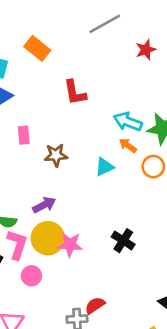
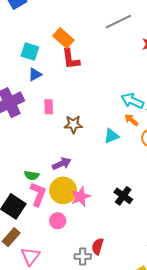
red L-shape: (75, 93) -> (71, 59), moved
pink star: (70, 245) -> (81, 197), turned -30
pink circle: (31, 276) -> (58, 221), moved
red semicircle: (95, 305) -> (98, 246), turned -42

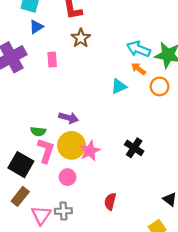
brown star: (73, 124) -> (81, 38), moved, turned -30
purple arrow: (62, 164) -> (69, 118), turned 42
gray cross: (83, 256) -> (63, 211), moved

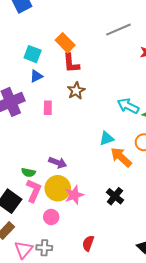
orange arrow: (139, 69) -> (121, 157), moved, size x1.6

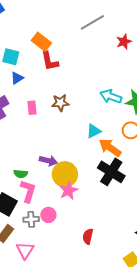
brown star: (76, 91) -> (60, 103), moved, turned 30
yellow circle: (58, 188) -> (65, 174), moved
black cross: (115, 196) -> (111, 172), moved, size x1.5
gray cross: (44, 248) -> (31, 219), moved

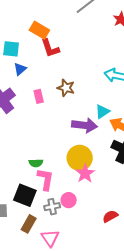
brown star: (60, 103) -> (66, 88), turned 30
purple arrow: (48, 161) -> (85, 125), moved, size x1.4
red semicircle: (88, 236) -> (110, 216), turned 56

